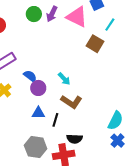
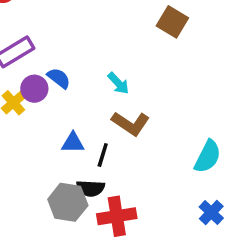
purple circle: (38, 88) -> (34, 89), moved
black semicircle: (75, 139) -> (90, 188), moved
blue cross: (118, 141) -> (211, 213), moved

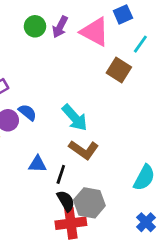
cyan arrow: (118, 83) -> (75, 118), size x1.5
black semicircle: (90, 188) -> (66, 201), moved, turned -125
gray hexagon: (68, 202) -> (89, 203), moved

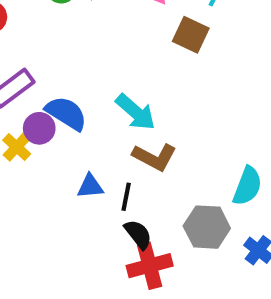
blue semicircle: (27, 112) -> (66, 113), size x1.5
gray hexagon: (89, 203) -> (207, 227), moved

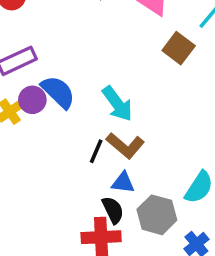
blue triangle: (90, 186) -> (123, 183), moved
black line: (126, 197) -> (96, 151), moved
black semicircle: (138, 234) -> (113, 210), moved

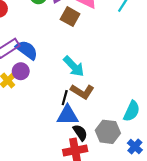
brown square: (179, 48) -> (70, 17), moved
blue semicircle: (58, 92) -> (27, 50), moved
blue triangle: (123, 183) -> (67, 115), moved, size x1.5

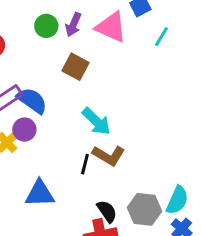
brown square: (70, 17) -> (76, 67), moved
cyan semicircle: (132, 111) -> (177, 200), moved
blue triangle: (67, 115) -> (40, 194), moved

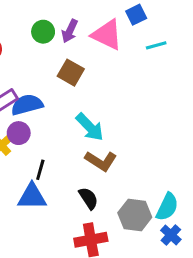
cyan line: (161, 37) -> (156, 45), turned 42
blue semicircle: (32, 100) -> (27, 105), turned -52
black line: (85, 164) -> (40, 170), moved
black semicircle: (107, 211) -> (88, 198), moved

